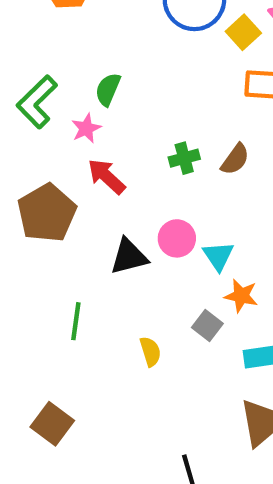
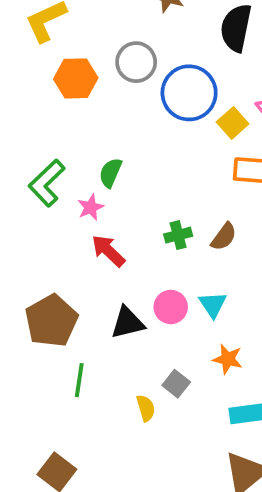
brown pentagon: (47, 213) -> (51, 321), moved
cyan triangle: (218, 256) -> (213, 305), moved
gray square: (207, 325) -> (176, 384), moved

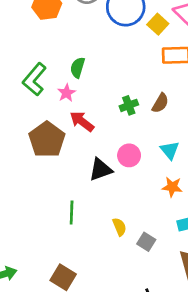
cyan triangle: (213, 305) -> (170, 150), moved
brown pentagon: (51, 321) -> (47, 140), moved
gray square: (176, 384) -> (146, 242), moved

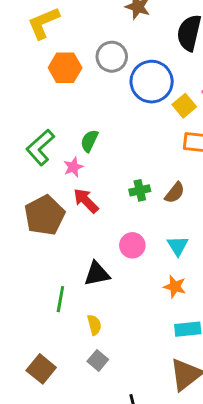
black triangle: (101, 169) -> (97, 274), moved
yellow semicircle: (119, 227) -> (94, 325), moved
gray square: (146, 242) -> (98, 360), moved

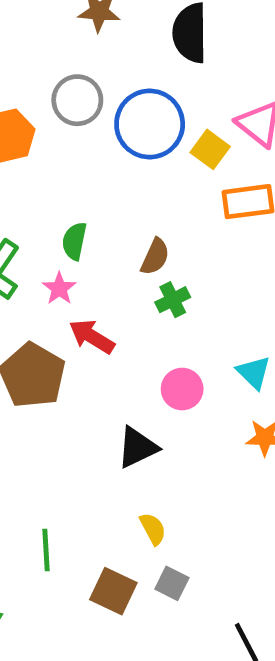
brown semicircle: (175, 193) -> (155, 257), moved
green line: (60, 299) -> (46, 550), moved
brown square: (41, 369) -> (113, 591), moved

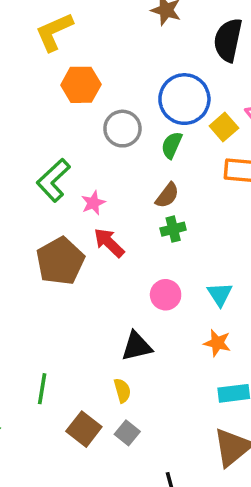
gray circle: (77, 100) -> (122, 129), moved
green semicircle: (74, 241) -> (172, 145), moved
black triangle: (137, 447) -> (137, 346), moved

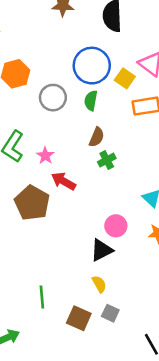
pink circle: (166, 295) -> (116, 226), moved

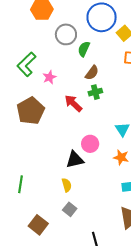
green semicircle: (91, 101) -> (84, 49), moved
red arrow: (64, 181) -> (73, 103), moved
brown square: (79, 318) -> (38, 225), moved

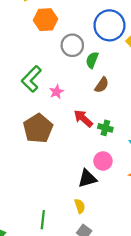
green cross: (95, 92) -> (105, 128), moved, turned 32
green line: (21, 184) -> (43, 220), moved

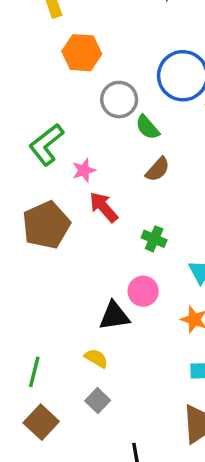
green semicircle: (92, 60) -> (147, 127), turned -70
red arrow: (83, 118) -> (104, 207), moved
yellow semicircle: (80, 206) -> (96, 358), turned -48

